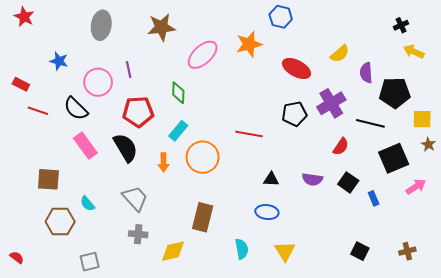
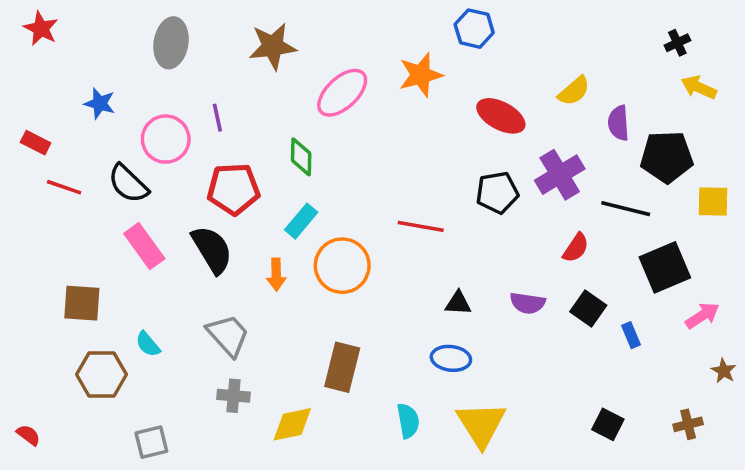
brown star: (428, 144) -> (724, 371), moved
yellow triangle: (285, 251) -> (481, 424), size x1.4

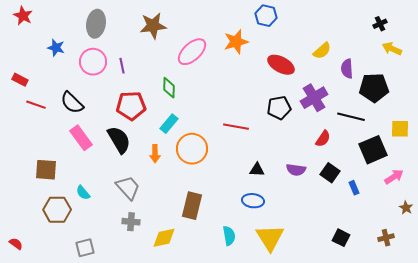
blue star: (100, 103) -> (56, 48), moved
pink circle: (166, 139) -> (93, 62), moved
yellow square: (713, 201) -> (400, 129), moved

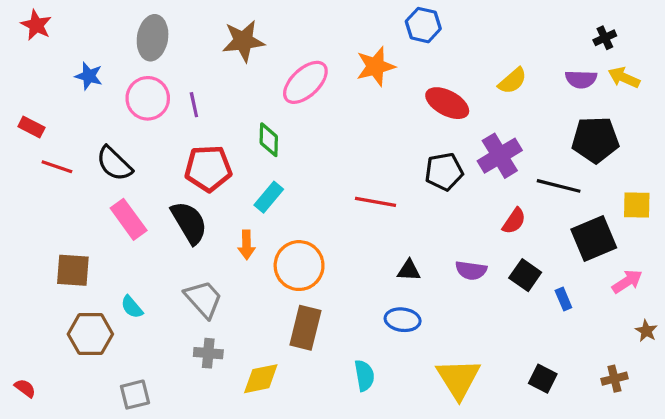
purple semicircle: (347, 69) -> (581, 79), moved, turned -84
orange circle: (192, 149) -> (299, 266), moved
yellow triangle: (270, 238) -> (458, 379), moved

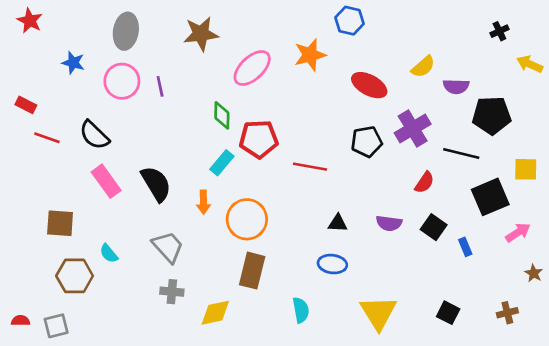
yellow arrow: (624, 78) -> (530, 64), moved
purple semicircle: (581, 79) -> (456, 86), moved
red pentagon: (208, 168) -> (259, 139), moved
red semicircle: (25, 388) -> (21, 321), turned -36
gray square: (135, 395) -> (56, 326), moved

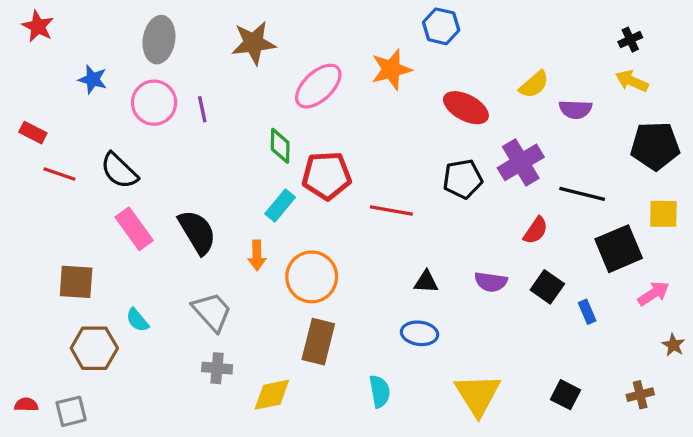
yellow arrow: (530, 64) -> (632, 81), moved
black pentagon: (492, 115) -> (655, 146), moved

